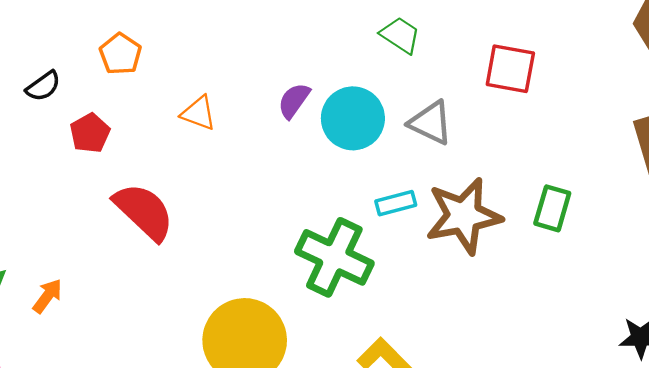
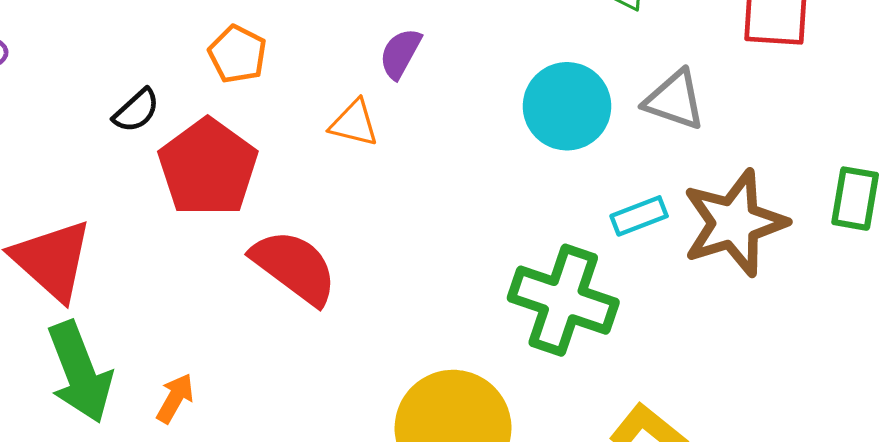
purple semicircle: (294, 101) -> (400, 53), moved
red pentagon: (90, 133) -> (208, 168), size x1.8

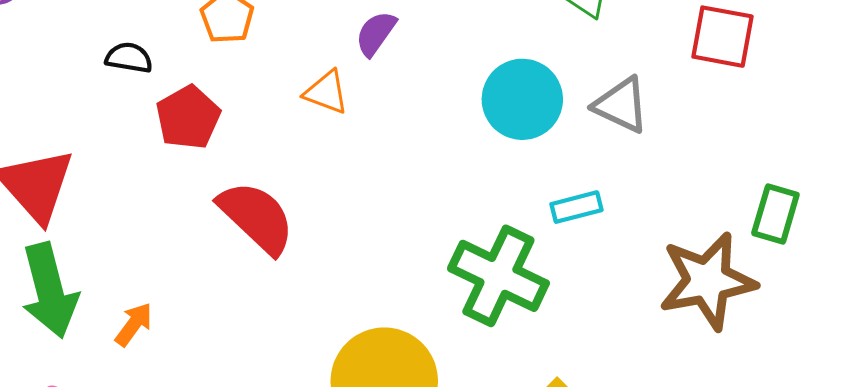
black semicircle: (136, 110) -> (129, 58), turned -135
red pentagon: (208, 168) -> (188, 117), size x0.7
brown star: (734, 223) -> (707, 281), moved

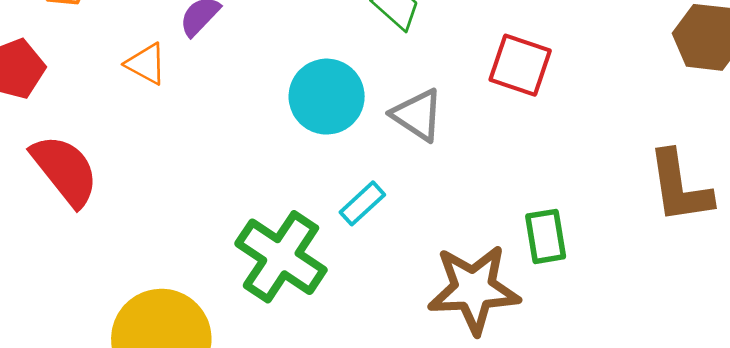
cyan rectangle: (577, 207) -> (362, 203), turned -36
green rectangle: (775, 214) -> (546, 236), turned -34

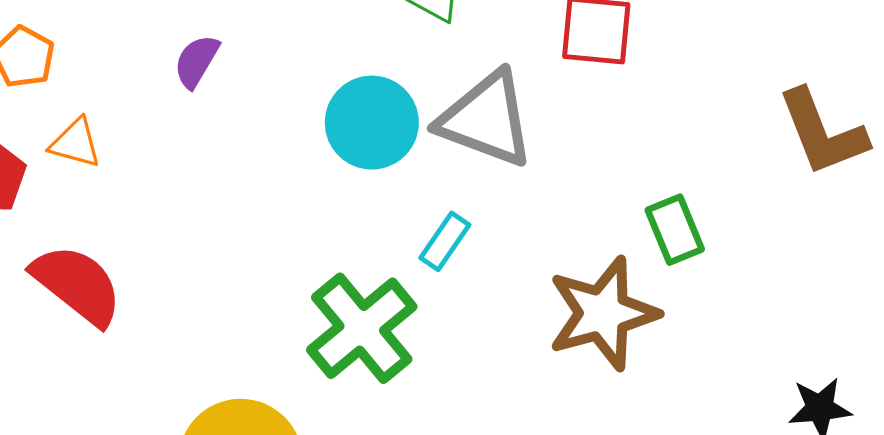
orange triangle: (146, 64) -> (75, 143), moved
gray triangle: (417, 115) -> (486, 119), size x1.5
green cross: (281, 257) -> (362, 328), turned 30

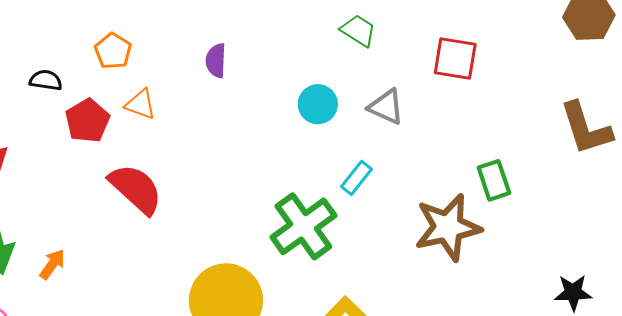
purple semicircle: (196, 61) -> (216, 61), turned -32
gray triangle: (486, 119) -> (386, 107), size x0.6
cyan circle: (372, 123) -> (318, 104), size x0.7

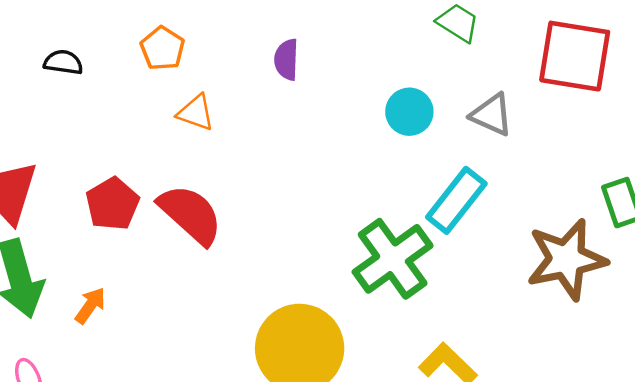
red square: (455, 58) -> (575, 56), size x1.4
black semicircle: (46, 80) -> (63, 62), moved
red pentagon: (87, 121) -> (113, 204), moved
cyan rectangle: (357, 178) -> (456, 200), size x1.6

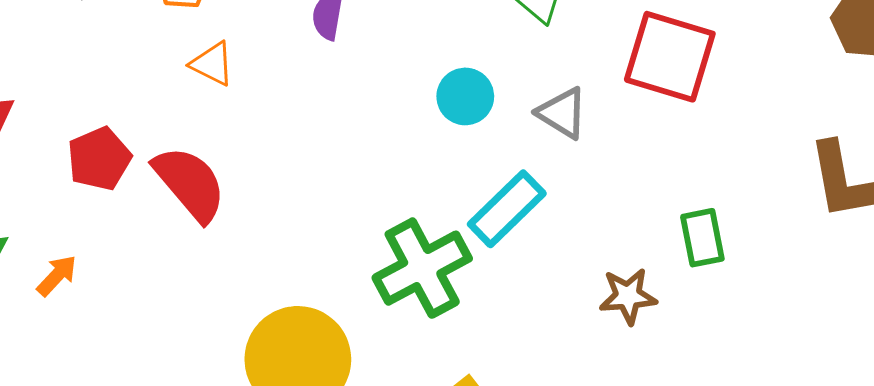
brown star: (566, 259) -> (628, 296), size x0.6

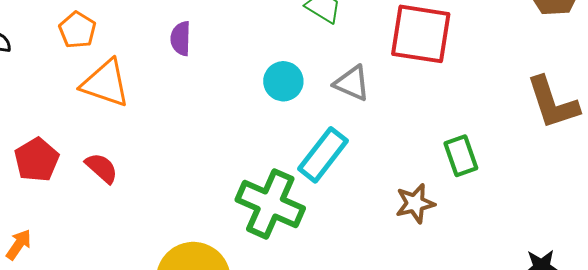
orange triangle: (212, 64) -> (105, 83), size x1.6
red semicircle: (190, 183) -> (102, 168), size x0.6
green cross: (422, 268) -> (270, 204), turned -30

